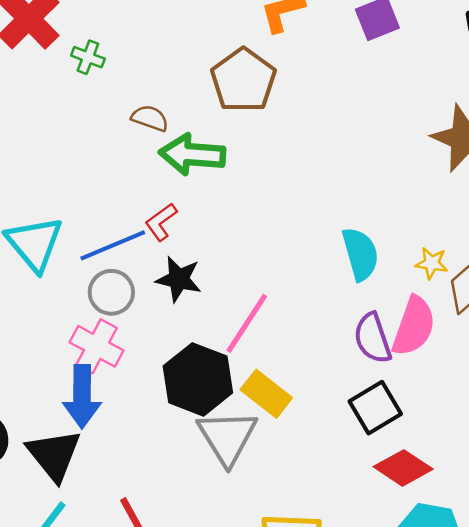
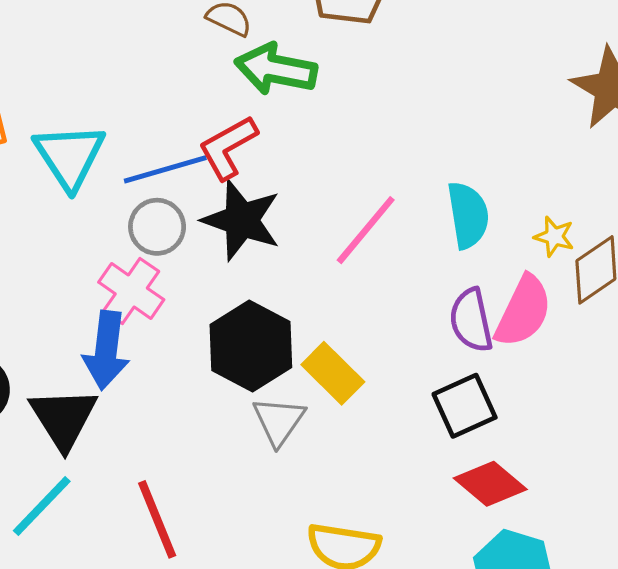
red L-shape: (161, 222) -> (228, 147), size x1.4
black star: (179, 279) -> (242, 220), size x1.4
pink line: (247, 323) -> (366, 230), moved
gray triangle: (227, 437) -> (279, 421), size x0.7

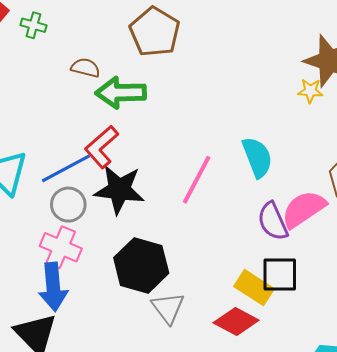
yellow star: (554, 237) -> (310, 91), moved
pink semicircle: (523, 311) -> (304, 209), turned -138
yellow rectangle: (333, 373) -> (254, 288), moved
black square: (465, 406) -> (280, 275), turned 36
red diamond: (490, 484) -> (236, 322), moved

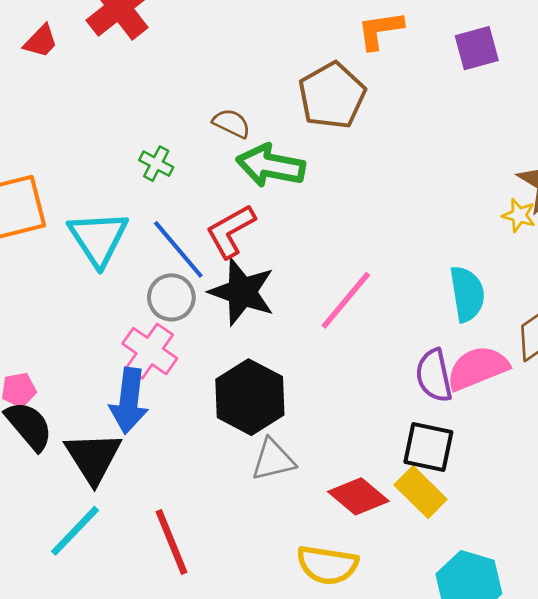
green cross: (33, 25) -> (156, 164), moved
cyan semicircle: (257, 157) -> (467, 294), moved
blue line: (66, 168) -> (178, 249), turned 66
yellow rectangle: (254, 288) -> (421, 492), moved
gray triangle: (168, 308) -> (273, 460), turned 42

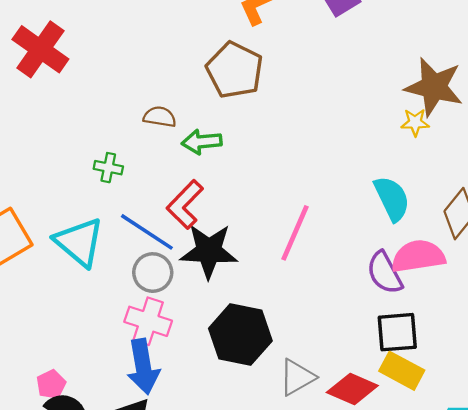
green arrow: (271, 166) -> (202, 142), size x0.7
pink semicircle: (478, 368) -> (418, 256), turned 30
gray triangle: (273, 460) -> (297, 377), moved

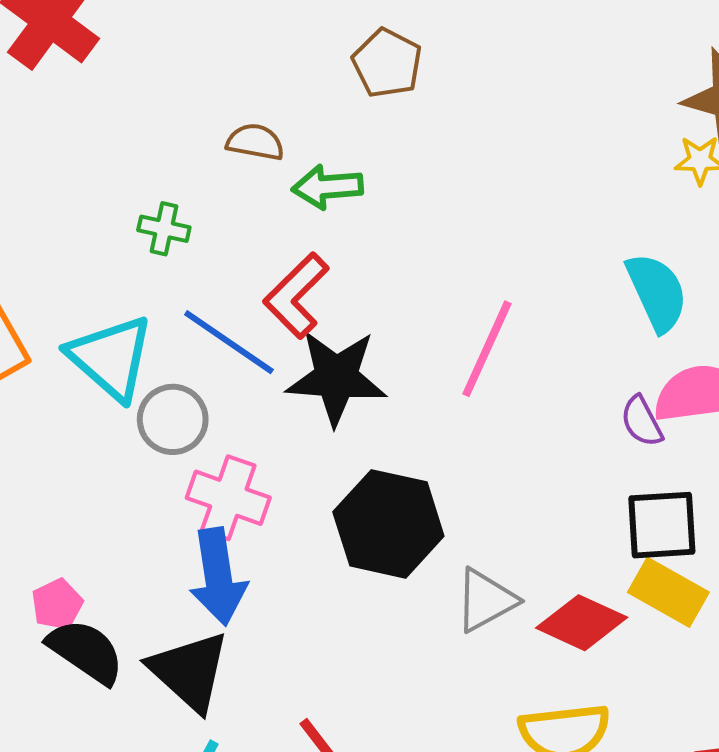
brown pentagon: (235, 70) -> (387, 63), size x0.7
gray circle: (153, 273) -> (173, 419), moved
purple semicircle: (385, 273) -> (642, 421), size x0.7

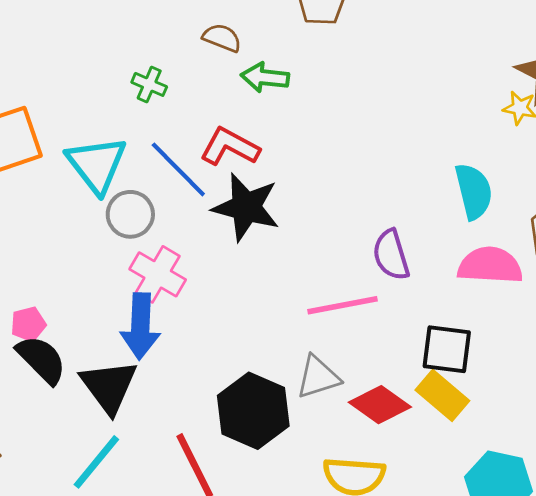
red L-shape: (296, 296) -> (230, 147), turned 62
pink line: (487, 349) -> (343, 305), moved, turned 44
purple semicircle: (642, 421) -> (391, 255), moved, size x1.4
black hexagon: (388, 524) -> (253, 411), moved

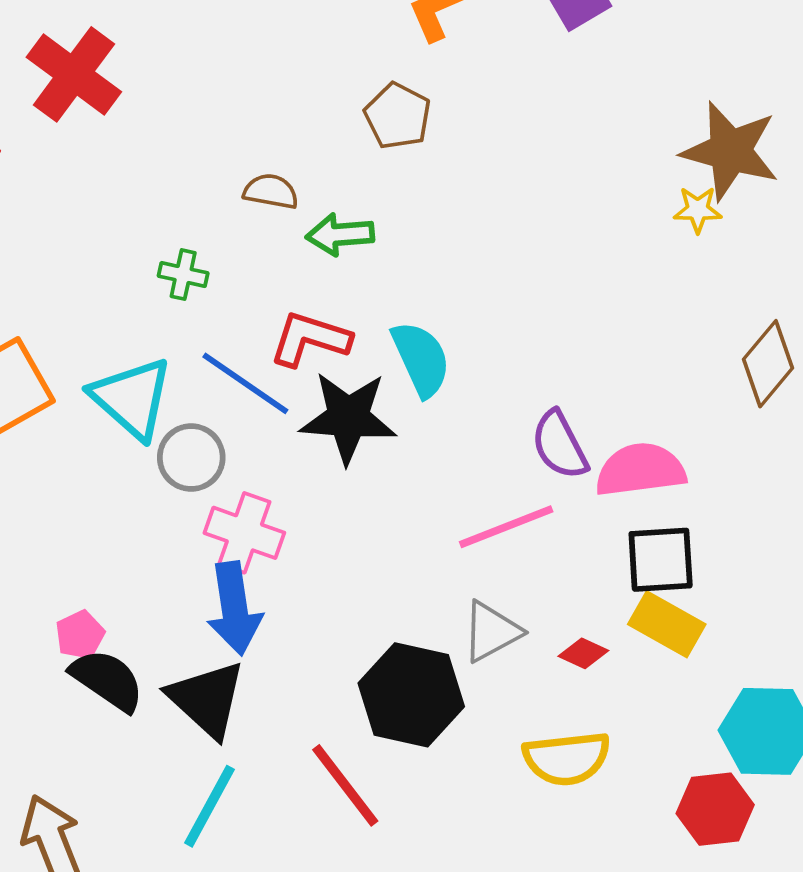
cyan semicircle: (474, 191) -> (421, 359), moved
pink semicircle: (490, 265) -> (640, 470), moved
red diamond: (380, 405) -> (583, 653), size x0.6

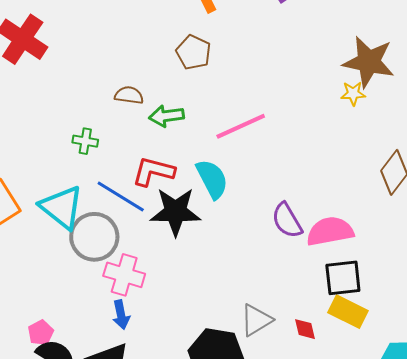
gray circle: (191, 458) -> (94, 237), size x1.4
pink line: (506, 527) -> (241, 126), moved
blue arrow: (234, 608) -> (121, 315), size x0.6
red diamond: (583, 653) -> (305, 329), turned 55

